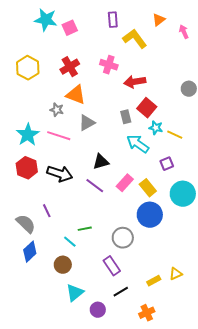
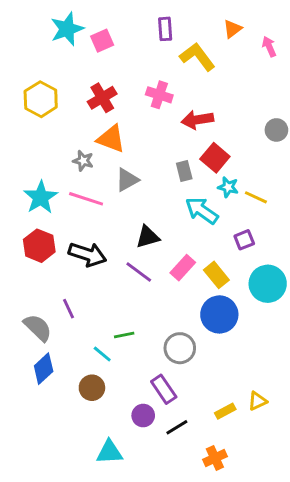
cyan star: (46, 20) -> (67, 29), turned -30
cyan triangle: (75, 293) -> (110, 452), moved, turned 36
purple circle: (98, 310) -> (143, 416), moved

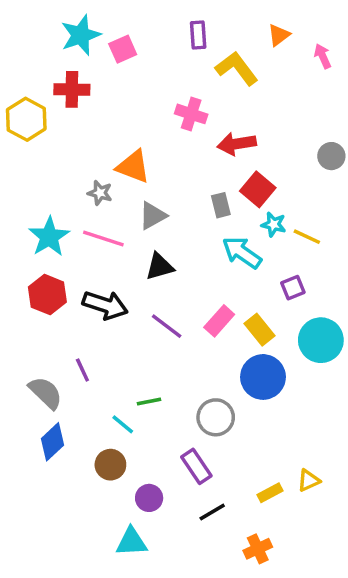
red cross: (102, 98) -> (72, 89), moved, turned 32
yellow hexagon: (41, 99) -> (26, 119), moved
black triangle: (148, 237) -> (160, 267), moved
purple circle: (143, 416) -> (149, 498), moved

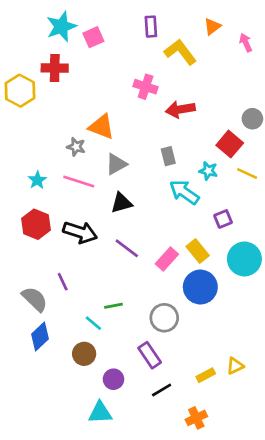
red square: (258, 189) -> (230, 144), moved
cyan star: (49, 237) -> (37, 180), size x0.6
yellow line: (307, 237) -> (247, 173), moved
pink rectangle: (219, 321) -> (167, 259), moved

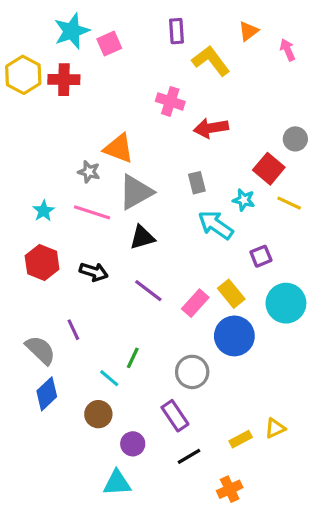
yellow hexagon: (20, 91) -> (23, 75), moved
gray triangle: (116, 164) -> (136, 192), size x1.4
black arrow: (80, 232) -> (94, 272), size x0.7
green line: (113, 306) -> (133, 358), turned -54

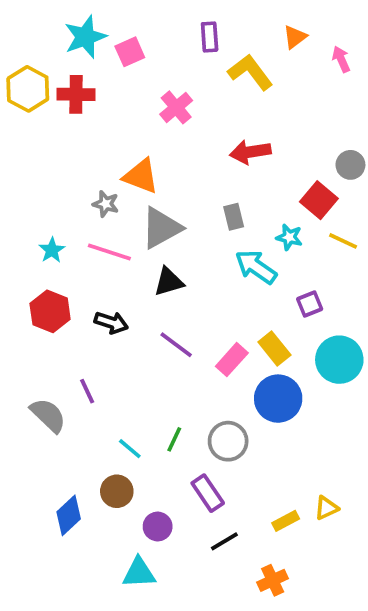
pink cross: (170, 101) -> (176, 107), moved, turned 32
green line: (133, 358) -> (174, 439), moved
blue diamond: (47, 394) -> (69, 515), moved

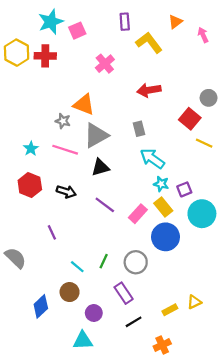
cyan star: (289, 237) -> (161, 184), moved
purple square: (310, 304) -> (184, 189), moved
gray semicircle: (48, 415) -> (15, 258), moved

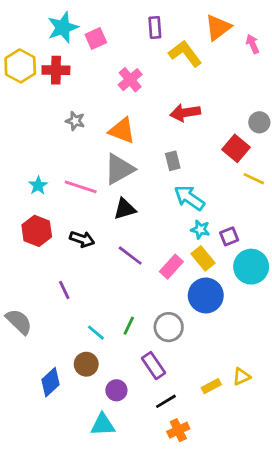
orange triangle: (175, 22) -> (218, 27), size x1.5
orange triangle: (84, 104) -> (122, 131), moved
gray star: (63, 121) -> (75, 121), moved
orange cross: (162, 345) -> (178, 430), moved

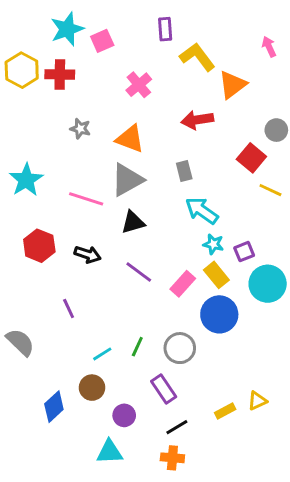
orange triangle: (218, 27) -> (232, 85), moved
cyan star: (38, 186) -> (26, 180), moved, size x1.6
cyan line: (96, 333) -> (102, 354), turned -72
orange cross: (178, 430) -> (172, 458), moved, turned 30

